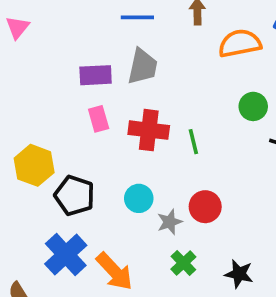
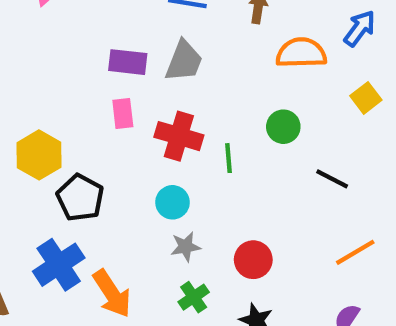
green circle: (253, 106) -> (283, 127), moved
cyan circle: (139, 198) -> (172, 202), moved
red circle: (205, 207) -> (253, 260), moved

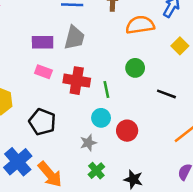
pink rectangle: (123, 113) -> (43, 72), turned -56
black pentagon: (80, 198) -> (42, 122), moved
cyan circle: (172, 202) -> (101, 118), moved
red circle: (253, 260) -> (127, 131), moved

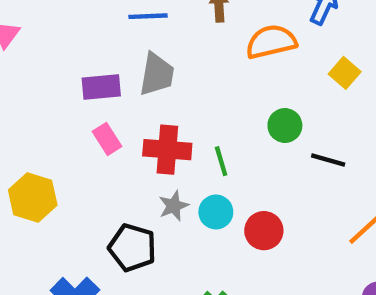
green circle: (135, 68) -> (285, 126), moved
pink rectangle: (43, 72) -> (107, 139), turned 42
black pentagon: (42, 122) -> (132, 248), moved
gray star: (88, 143) -> (174, 206), moved

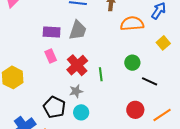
red cross: (167, 150) -> (77, 65), turned 35
cyan circle: (216, 212) -> (81, 112), moved
red circle: (264, 231) -> (135, 110), moved

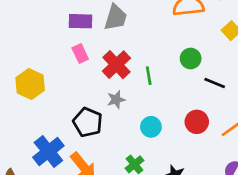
cyan circle: (81, 112) -> (151, 127), moved

